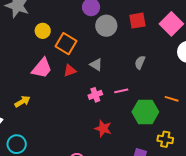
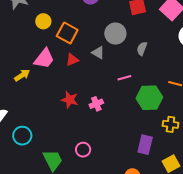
gray circle: (106, 26) -> (115, 34), moved
pink cross: (95, 95) -> (96, 104), moved
yellow arrow: (22, 102) -> (22, 75), moved
red star: (103, 128) -> (70, 100), moved

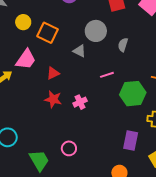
red triangle: (72, 60) -> (53, 73), moved

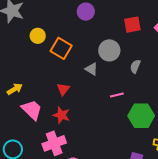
pink trapezoid: (26, 59) -> (32, 110), moved, turned -85
red triangle: (53, 73) -> (63, 89), turned -32
pink cross: (80, 102) -> (54, 143), moved, size x1.6

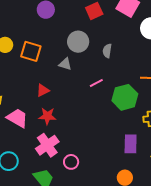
red triangle: (63, 89) -> (43, 90), turned 40

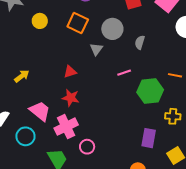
orange square: (31, 51) -> (78, 23), moved
gray triangle: (65, 64) -> (96, 49), turned 40
pink trapezoid: (17, 118) -> (40, 111), moved

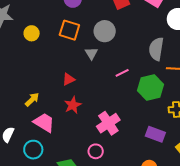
gray semicircle: (140, 42) -> (156, 49), moved, size x1.6
yellow arrow: (22, 76) -> (32, 99), moved
red star: (71, 98) -> (73, 105), turned -30
pink cross: (66, 127) -> (108, 123), moved
purple rectangle: (149, 138) -> (155, 134), turned -72

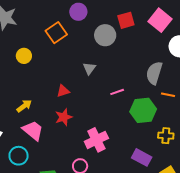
orange square: (69, 30) -> (56, 33), moved, turned 30
gray circle: (105, 31) -> (105, 35), moved
yellow circle: (32, 33) -> (24, 56), moved

